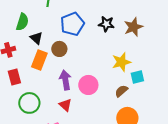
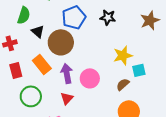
brown star: (133, 27) -> (150, 20), moved
brown circle: (59, 49) -> (61, 42), size x1.6
orange rectangle: (39, 60) -> (42, 64), moved, turned -60
red triangle: (65, 105) -> (67, 98), turned 32

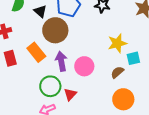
black triangle: (38, 31) -> (40, 11), moved
green circle: (31, 96) -> (50, 86), moved
red triangle: (67, 98) -> (70, 94), moved

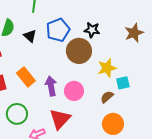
brown circle: (55, 30) -> (79, 51), moved
green circle: (50, 86) -> (17, 114), moved
red triangle: (70, 94) -> (60, 119), size x1.6

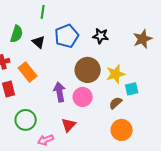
brown circle: (79, 51) -> (88, 70), moved
orange rectangle: (26, 77) -> (28, 72), moved
red triangle: (60, 119) -> (69, 125), size x0.7

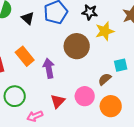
orange rectangle: (28, 72) -> (25, 56), moved
yellow star: (116, 74) -> (105, 31), moved
pink circle: (83, 97) -> (85, 96), moved

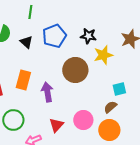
orange rectangle: (25, 56) -> (23, 80), turned 54
brown semicircle: (105, 79) -> (110, 107), moved

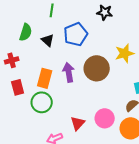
black star: (88, 36) -> (105, 12), moved
purple arrow: (47, 92) -> (69, 72), moved
green circle: (13, 120) -> (42, 102), moved

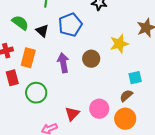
green semicircle: (26, 32) -> (20, 23), turned -72
brown circle: (97, 68) -> (91, 59), size x0.7
orange rectangle: (45, 78) -> (28, 58), moved

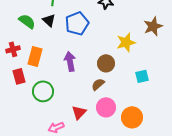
black triangle: (42, 31) -> (49, 20), moved
brown circle: (91, 59) -> (106, 63), moved
brown semicircle: (126, 96) -> (98, 84), moved

